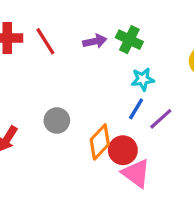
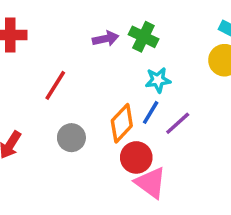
red line: (45, 41) -> (55, 85), moved, turned 64
gray circle: (57, 120) -> (71, 138), moved
orange diamond: (100, 142) -> (122, 123), moved

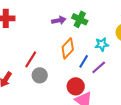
cyan star: (158, 80) -> (102, 44), moved
red line: (55, 85) -> (31, 59), moved
orange diamond: (122, 123) -> (68, 48), moved

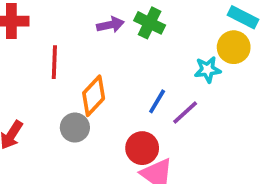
cyan star: (102, 44) -> (208, 70), moved
orange diamond: (68, 48) -> (94, 96), moved
red line: (31, 59) -> (54, 62), moved, turned -30

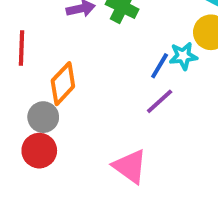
blue line: (157, 101) -> (160, 66), moved
red circle: (142, 148) -> (39, 151), moved

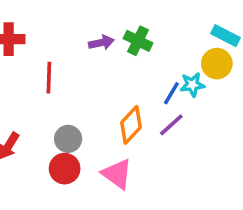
orange diamond: (63, 84) -> (131, 125), moved
pink triangle: (130, 166) -> (117, 174), moved

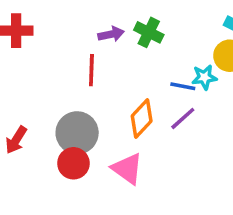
red line: (49, 78) -> (91, 70), moved
blue line: (171, 93) -> (183, 86), turned 70
gray circle: (68, 139) -> (77, 133), size x1.5

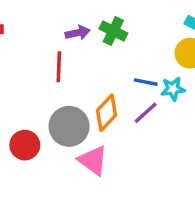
cyan star: (204, 77) -> (173, 89), moved
gray circle: (77, 133) -> (69, 126), moved
red circle: (73, 163) -> (25, 145), moved

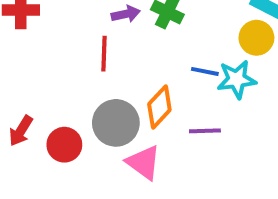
cyan star: (173, 89) -> (237, 79), size x1.4
purple line: (146, 113) -> (205, 131), moved, turned 40

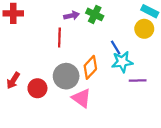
blue line: (205, 71) -> (116, 48), turned 48
cyan star: (237, 79) -> (122, 62), moved
purple line: (205, 131) -> (138, 81), moved

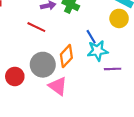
red line: (59, 38) -> (36, 27), turned -66

